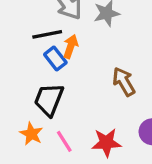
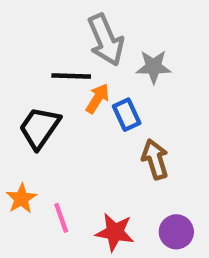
blue rectangle: (55, 58) -> (127, 115), moved
black trapezoid: (49, 100) -> (40, 128), moved

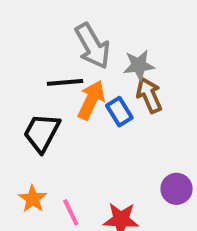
orange arrow: (98, 98) -> (91, 100), size x1.4
brown arrow: (155, 159) -> (149, 95), moved
purple circle: (176, 232) -> (177, 189), moved

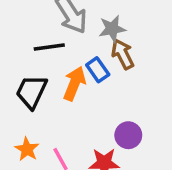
orange arrow: (91, 100) -> (74, 83), moved
purple circle: (177, 189) -> (128, 135), moved

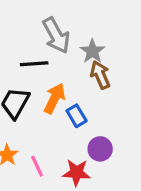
gray star: (112, 29) -> (92, 51), turned -30
blue rectangle: (98, 70) -> (77, 116), moved

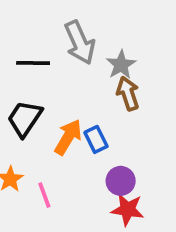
black line: (34, 64) -> (33, 63), moved
orange arrow: (55, 98) -> (68, 137), moved
red star: (76, 173) -> (128, 210), moved

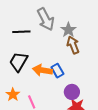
orange arrow: (68, 137) -> (42, 70), turned -108

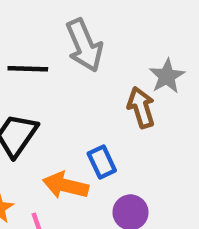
gray star: (68, 30) -> (167, 76), moved
orange arrow: (42, 70) -> (66, 185), moved

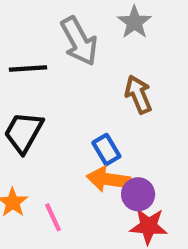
gray star: (167, 76) -> (134, 22), moved
orange arrow: (66, 185) -> (108, 179), moved

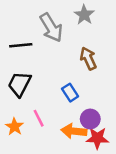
orange arrow: (108, 179) -> (74, 131), moved
pink line: (53, 217) -> (39, 118), moved

